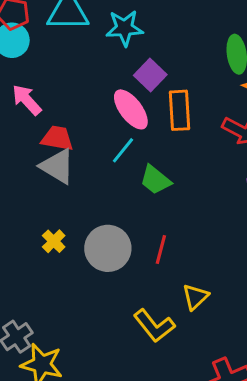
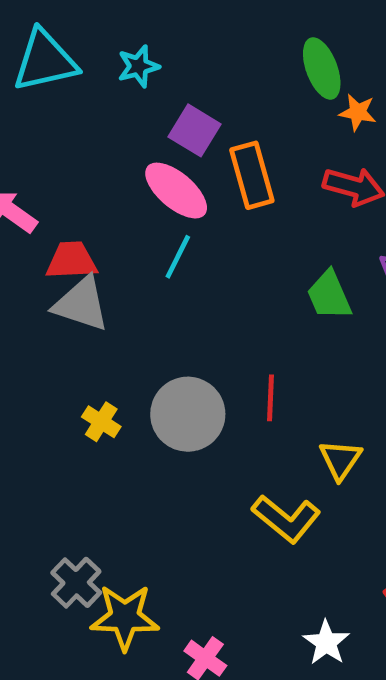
cyan star: (125, 28) -> (138, 66), size x0.7
green trapezoid: (155, 180) -> (329, 295), moved, turned 40

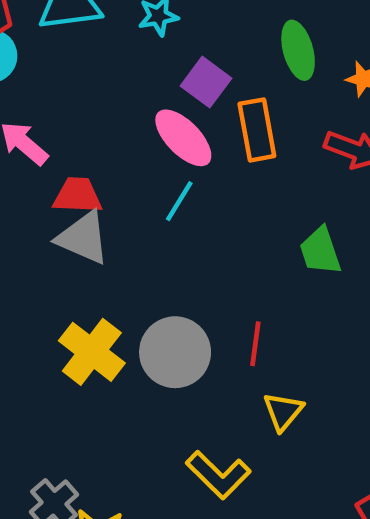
green ellipse: (322, 69) -> (298, 50), moved
yellow cross: (101, 422) -> (92, 352), size x1.8
yellow triangle: (340, 460) -> (283, 411), moved
yellow L-shape: (286, 519) -> (218, 475), moved

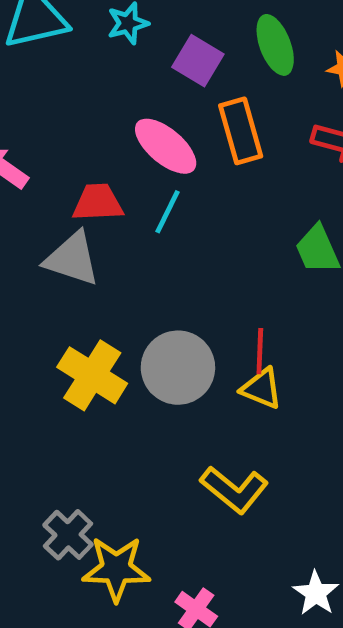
purple square: (206, 82) -> (198, 61), moved
red trapezoid: (78, 195) -> (98, 203), moved
yellow triangle: (283, 411) -> (262, 388), moved, turned -42

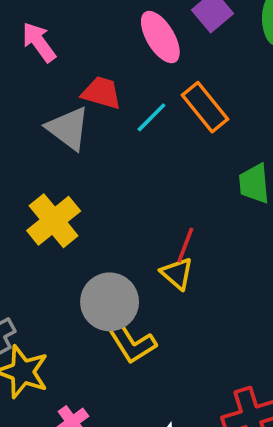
orange rectangle: (241, 131) -> (205, 107), moved, turned -42
pink ellipse: (166, 146) -> (160, 37), moved
gray circle: (178, 368) -> (110, 302), moved

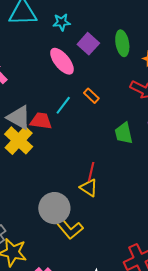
red trapezoid: (101, 93) -> (41, 121), moved
orange rectangle: (205, 107) -> (91, 96), size x0.6
yellow cross: (54, 221) -> (19, 140), moved

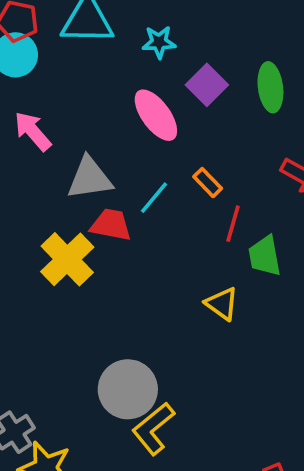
gray triangle: (19, 117) -> (90, 178), moved, turned -40
red line: (91, 172) -> (233, 224), moved
yellow triangle: (89, 188) -> (222, 304), moved
yellow L-shape: (69, 228) -> (153, 429), turned 88

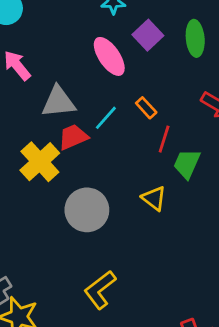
red trapezoid: (111, 225) -> (73, 137), turned -36
green trapezoid: (265, 256) -> (187, 164), turned 32
gray circle: (128, 389) -> (87, 210), moved

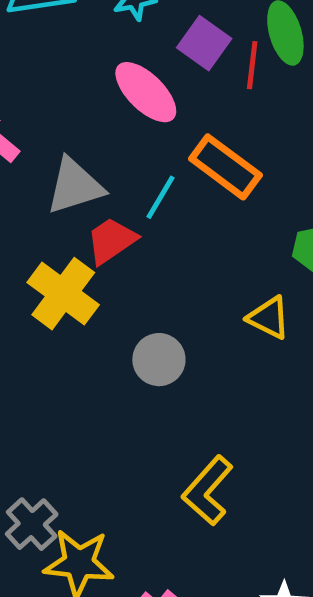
orange rectangle: (146, 108) -> (225, 167), size x1.8
red line: (164, 139) -> (252, 65), moved
gray circle: (87, 210) -> (159, 360), size x0.7

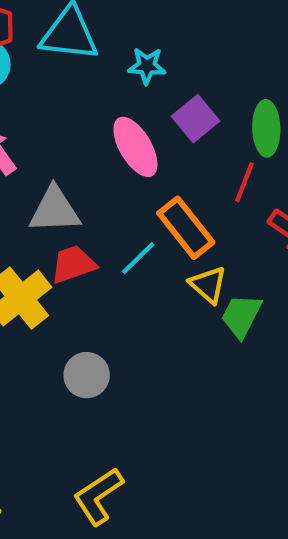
red line: (252, 65) -> (244, 182), moved
cyan line: (161, 197) -> (138, 258), moved
yellow triangle: (269, 318) -> (208, 285), moved

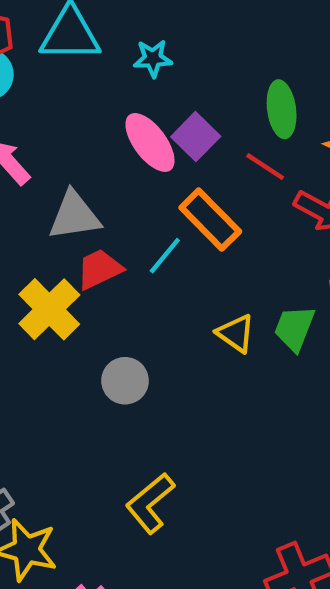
purple square: (196, 119) -> (196, 137), moved
red line: (244, 182) -> (265, 167), turned -72
yellow triangle: (208, 285) -> (236, 333), moved
green trapezoid: (241, 316) -> (294, 328), moved

